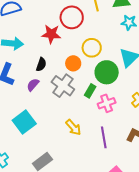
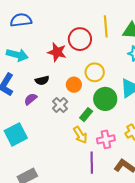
black semicircle: (41, 64) -> (42, 80), turned 48
gray cross: (63, 86) -> (60, 105), size x0.7
pink cross: (107, 103) -> (106, 139), moved
yellow arrow: (73, 127) -> (80, 135), moved

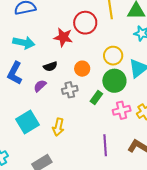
yellow circle: (95, 72) -> (113, 56), moved
gray cross: (60, 105) -> (70, 90), turned 35
yellow arrow: (80, 135) -> (58, 127), moved, turned 48
pink cross: (106, 139) -> (122, 110), moved

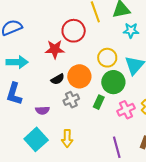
black semicircle: (50, 66) -> (58, 79), moved
orange circle: (82, 69) -> (79, 76), size x1.5
purple semicircle: (40, 86) -> (42, 110), moved, turned -128

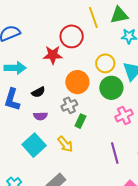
black semicircle: (58, 79) -> (38, 92), moved
green rectangle: (99, 102) -> (80, 121), moved
yellow arrow: (67, 138) -> (65, 144), turned -42

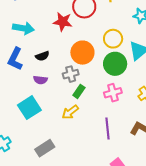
pink cross: (124, 115) -> (113, 93), moved
yellow arrow: (65, 144) -> (70, 112), moved, turned 84

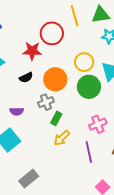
black semicircle: (42, 56) -> (26, 77), moved
pink cross: (113, 93) -> (98, 124), moved
yellow arrow: (70, 112) -> (62, 138), moved

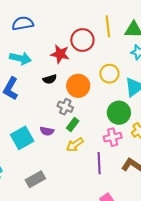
green circle: (89, 87) -> (119, 113), moved
gray cross: (46, 102) -> (65, 107), turned 35
purple semicircle: (17, 111) -> (47, 131), moved

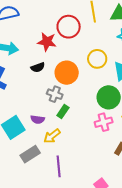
yellow arrow: (75, 145) -> (52, 136), moved
purple line: (99, 163) -> (59, 166), moved
gray rectangle: (35, 179) -> (30, 154), moved

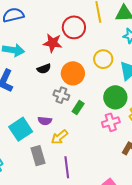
green rectangle: (63, 111) -> (78, 108), moved
gray rectangle: (30, 154) -> (38, 156), turned -72

